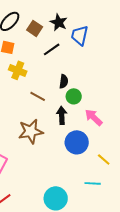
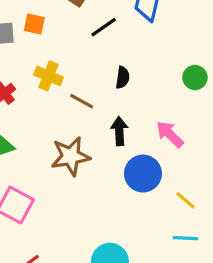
yellow cross: (18, 70) -> (49, 76), moved
green circle: (74, 96) -> (195, 78), moved
cyan line: (93, 183) -> (185, 238), moved

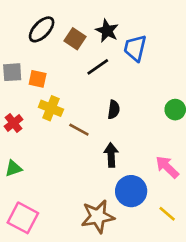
orange square: (34, 24) -> (38, 79), moved
pink arrow: (170, 134) -> (167, 167), moved
brown star: (71, 156) -> (98, 216), moved

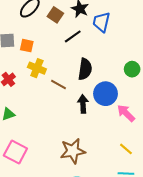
black semicircle: (114, 110) -> (85, 69), size x1.5
blue circle: (131, 191) -> (105, 94), moved

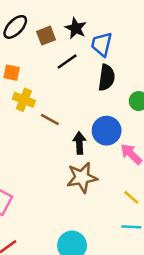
brown square: (55, 15) -> (46, 36), turned 35
black semicircle: (85, 69) -> (107, 78), moved
brown star: (73, 151) -> (82, 178), moved

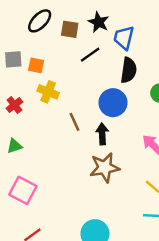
brown square: (46, 36) -> (70, 29), turned 30
brown line: (50, 120) -> (75, 122), moved, turned 36
blue circle: (107, 131) -> (113, 103), moved

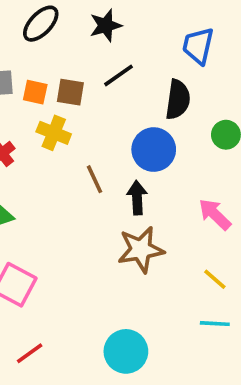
black star: (99, 22) -> (106, 25), moved, turned 30
brown square: (70, 29) -> (70, 92), moved
blue trapezoid: (124, 38) -> (198, 46), moved

